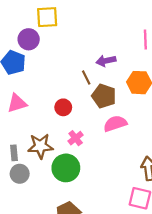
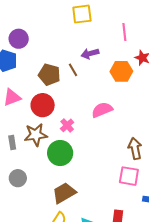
yellow square: (47, 17) -> (82, 14), moved
brown pentagon: (104, 96) -> (49, 75), moved
red circle: (63, 107) -> (43, 105), moved, size x1.5
gray circle: (20, 174) -> (18, 178), moved

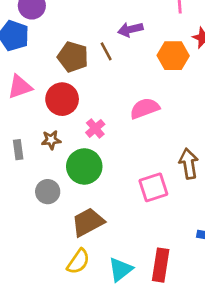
brown star: (36, 135) -> (51, 140), size x0.6
pink square: (129, 176) -> (153, 187), moved, turned -30
gray circle: (18, 178) -> (48, 192), moved

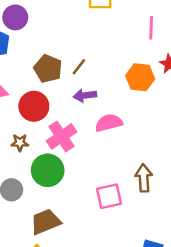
purple arrow: (130, 29) -> (85, 95), moved
brown line: (106, 51) -> (79, 67), turned 60
pink cross: (95, 128) -> (61, 136), size x1.6

